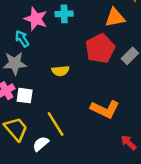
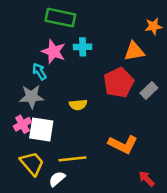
white square: (25, 96) -> (41, 130), size x1.5
yellow line: (56, 124) -> (72, 159), turned -65

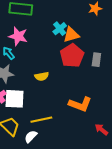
cyan cross: (83, 47) -> (60, 29), moved, turned -32
orange triangle: (134, 51) -> (71, 35), moved
gray rectangle: (149, 91) -> (96, 60), turned -32

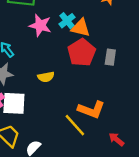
orange triangle: (71, 35) -> (81, 28), turned 30
pink star: (18, 36) -> (40, 25), moved
yellow line: (41, 120) -> (75, 125), moved, turned 60

